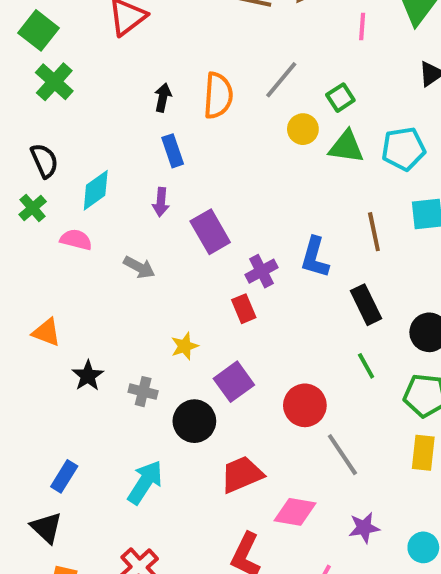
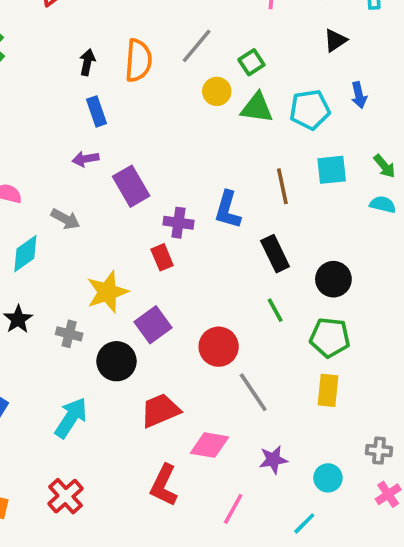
cyan diamond: (96, 190) -> (25, 254), moved
purple arrow: (161, 202) -> (86, 159), turned 75
purple cross: (261, 271) -> (178, 223), turned 36
yellow star: (185, 346) -> (107, 292), size x1.6

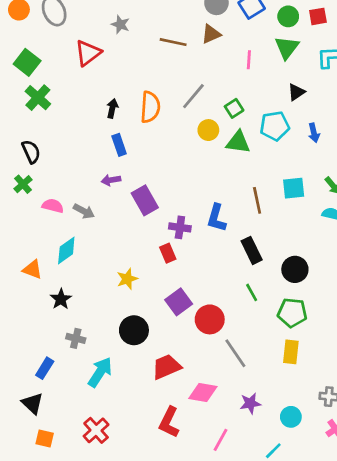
cyan pentagon: (310, 110) -> (275, 126), moved
gray arrow: (65, 219) -> (84, 211), moved
yellow star: (107, 292) -> (127, 279), size x0.7
purple square: (153, 325) -> (179, 302), moved
gray cross: (69, 334) -> (76, 338), moved

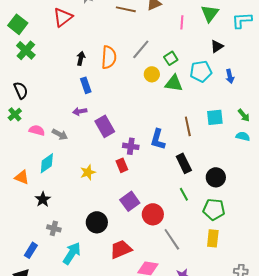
yellow star: (127, 279) -> (88, 172), moved

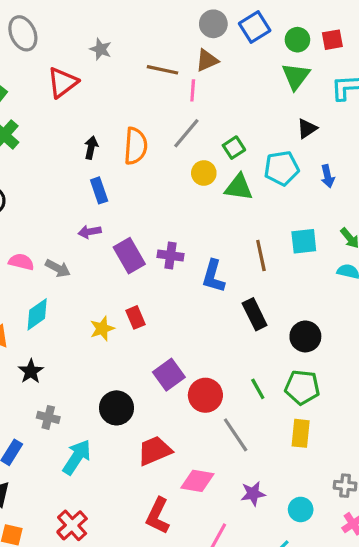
pink line: (182, 22) -> (193, 90), moved
purple cross: (131, 146) -> (170, 256), moved
red rectangle: (122, 165) -> (136, 317), moved
green line: (184, 194) -> (258, 389), moved

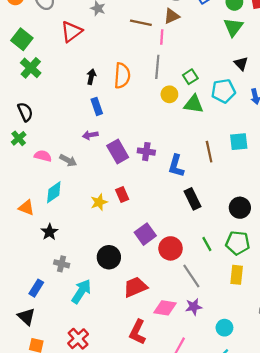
black triangle: (307, 129) -> (241, 63), turned -40
gray line: (186, 133) -> (157, 67), turned -35
black rectangle: (255, 314) -> (193, 199), moved
purple star: (253, 494) -> (194, 307), moved
cyan circle: (301, 509) -> (224, 328), moved

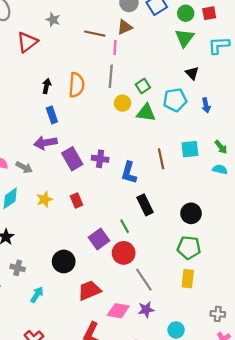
purple arrow: (90, 135) -> (45, 143), size x1.5
yellow star: (99, 202) -> (44, 199), moved
green line: (207, 244) -> (125, 226), moved
cyan arrow: (81, 291) -> (37, 295), size x0.7

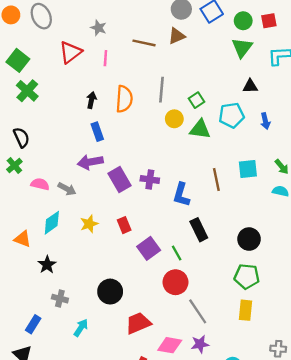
pink line: (115, 47) -> (105, 58), moved
black triangle: (192, 73) -> (250, 86), turned -48
purple square: (99, 239) -> (149, 248), moved

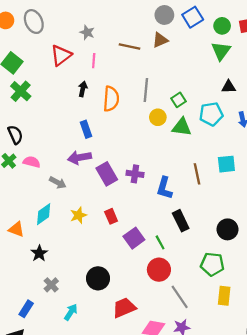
black arrow: (91, 100) -> (83, 89), moved
pink semicircle: (40, 184) -> (32, 162), moved
green pentagon: (247, 276) -> (212, 264), moved
gray cross: (60, 299) -> (51, 285), turned 32

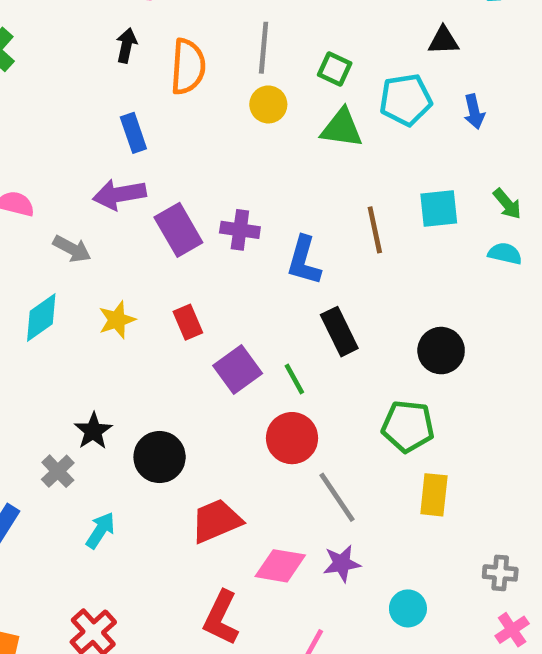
green square: (179, 100) -> (335, 69), turned -32
yellow circle: (158, 117) -> (268, 104), moved
black star: (39, 253) -> (93, 431), moved

